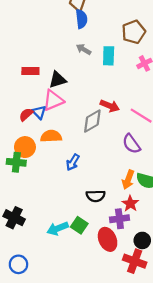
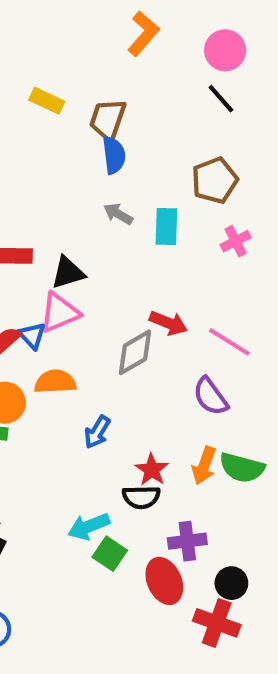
red star: (130, 204) -> (152, 470), moved
cyan arrow: (58, 229) -> (89, 526), moved

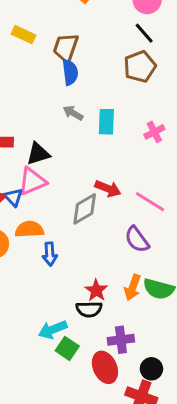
brown pentagon: (215, 180) -> (140, 67), moved
blue arrow: (97, 432) -> (50, 254), moved, turned -35

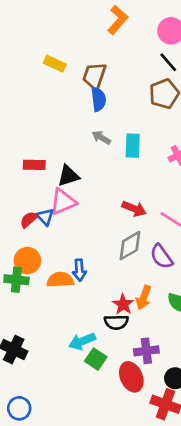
gray diamond: (85, 209) -> (130, 246), moved
orange semicircle: (29, 229) -> (60, 280), moved
orange arrow: (133, 287) -> (144, 298), moved

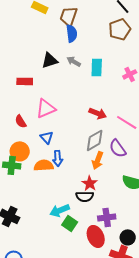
black triangle: (68, 176) -> (50, 60), moved
blue triangle: (45, 217) -> (47, 137), moved
red semicircle: (29, 220) -> (21, 121), turned -80
orange arrow: (144, 298) -> (98, 160), moved

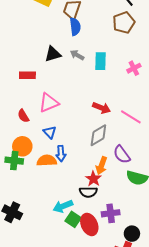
purple semicircle: (118, 148) -> (122, 154), moved
orange arrow: (98, 160) -> (101, 166), moved
red ellipse: (96, 236) -> (89, 224), moved

